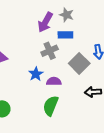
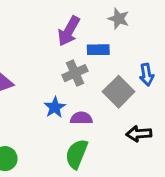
gray star: (67, 15) -> (119, 19), moved

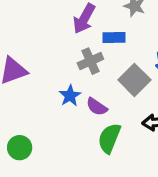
purple semicircle: (81, 118) -> (97, 107), turned -145
green semicircle: (77, 154) -> (109, 138), moved

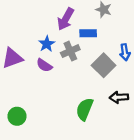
blue star: (70, 96) -> (47, 44), moved
purple semicircle: (97, 107) -> (44, 65), moved

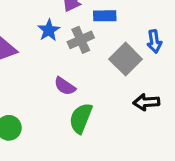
purple semicircle: (44, 65) -> (65, 86), moved
green semicircle: (85, 109) -> (81, 118), moved

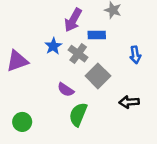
gray cross: (81, 40) -> (78, 54), turned -30
gray square: (126, 59) -> (98, 76), moved

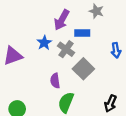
purple semicircle: (66, 90) -> (55, 81), turned 48
black arrow: (129, 102) -> (110, 104), moved, turned -63

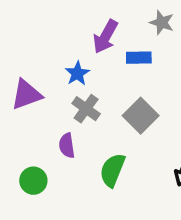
gray cross: (66, 49) -> (86, 109), moved
purple semicircle: (55, 81) -> (67, 146), moved

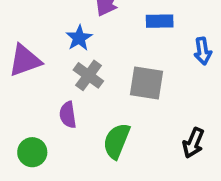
blue rectangle: (139, 58) -> (160, 21), moved
gray square: (141, 116) -> (147, 83), turned -36

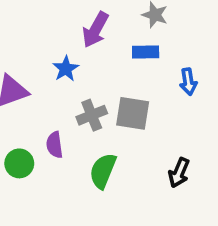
gray cross: (88, 75) -> (92, 115), moved, turned 32
green circle: (32, 152) -> (19, 163), moved

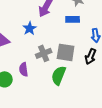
green semicircle: (103, 171) -> (59, 75), moved
black arrow: (179, 173) -> (91, 56), moved

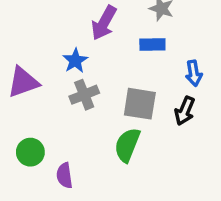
gray cross: (44, 53) -> (84, 95), moved
purple semicircle: (24, 69) -> (64, 175), moved

